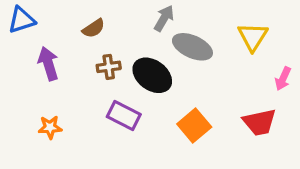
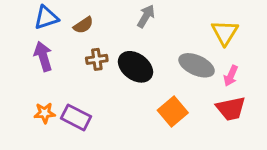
blue triangle: (22, 20) -> (46, 18), moved
gray ellipse: (192, 47) -> (197, 65), moved
pink arrow: (283, 79) -> (231, 76), moved
purple rectangle: (124, 116) -> (76, 117), moved

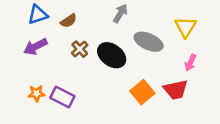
purple arrow: (43, 56) -> (35, 47), turned -100
brown cross: (97, 59) -> (80, 49), turned -35
gray ellipse: (197, 65) -> (149, 42), moved
red trapezoid: (231, 109) -> (176, 90), moved

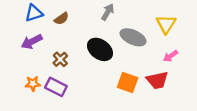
brown cross: (80, 49) -> (60, 59), moved
pink arrow: (190, 63) -> (170, 56), turned 32
orange square: (142, 92) -> (128, 82), turned -30

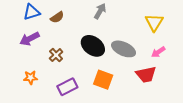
gray ellipse: (133, 37) -> (124, 49), moved
orange square: (128, 82) -> (103, 80), moved
purple rectangle: (56, 87) -> (67, 87), moved, turned -54

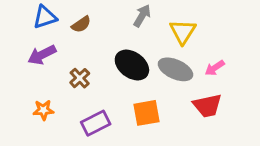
yellow triangle: (154, 22) -> (183, 32), moved
pink arrow: (158, 52) -> (215, 68), moved
orange square: (103, 80) -> (146, 113), turned -30

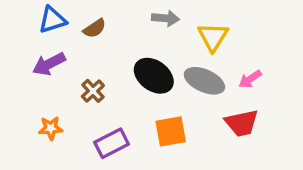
gray arrow: (142, 16) -> (166, 18), turned 65

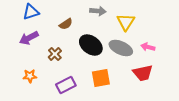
brown semicircle: (95, 28) -> (66, 24), moved
pink arrow: (250, 79) -> (148, 47), turned 48

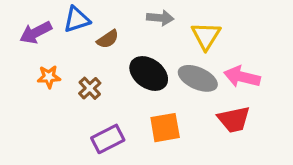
blue triangle: (31, 12) -> (77, 19), moved
purple arrow: (29, 38) -> (36, 33), moved
pink arrow: (148, 47) -> (242, 77), size x1.5
orange star: (30, 76) -> (49, 77), moved

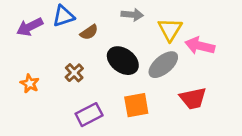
orange star: (49, 77) -> (30, 84), moved, turned 30
pink arrow: (242, 77) -> (200, 46), moved
gray ellipse: (198, 78) -> (163, 65), turned -64

